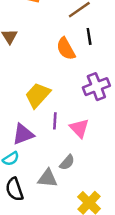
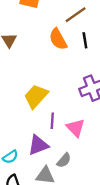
orange semicircle: (66, 49) -> (58, 39), moved
purple triangle: (23, 134) -> (38, 145), moved

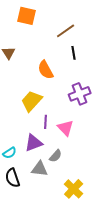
orange semicircle: (58, 39) -> (46, 70), moved

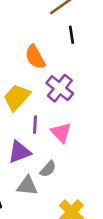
purple cross: (80, 94) -> (60, 88), moved, turned -30

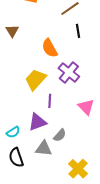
pink triangle: (61, 132) -> (86, 107), moved

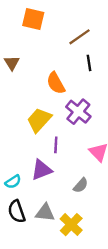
gray semicircle: (60, 135) -> (81, 185), moved
gray triangle: (44, 148) -> (45, 213), moved
yellow cross: (78, 169) -> (71, 225), moved

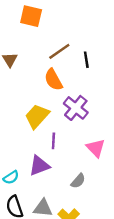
brown line: (80, 37) -> (59, 51), moved

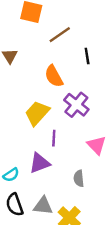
brown line: (59, 51) -> (60, 35), moved
gray semicircle: (78, 181) -> (79, 178), turned 133

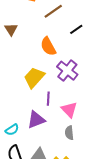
black line: (87, 56) -> (76, 29), turned 64
pink triangle: (97, 145) -> (69, 110), moved

